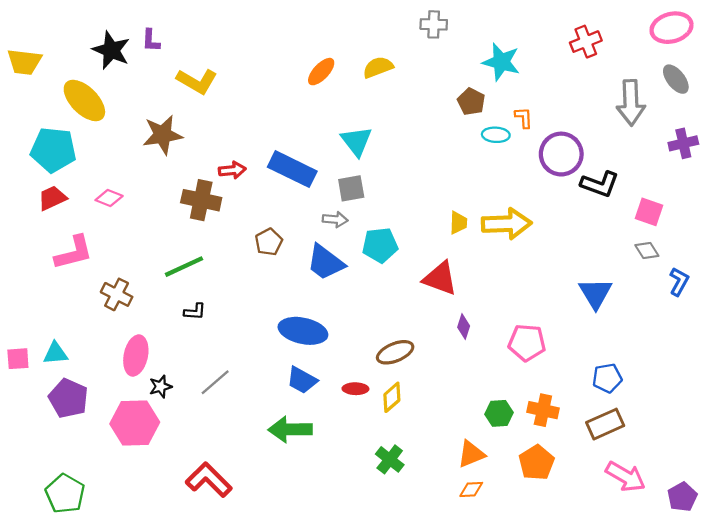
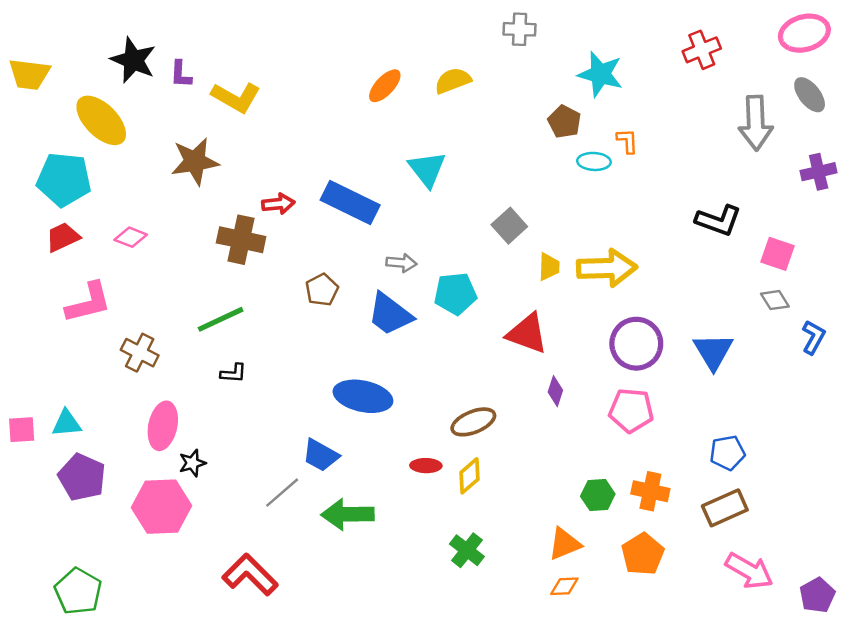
purple L-shape: (151, 41) -> (181, 74), moved
purple circle: (561, 154) -> (636, 344), moved
gray square: (351, 188) -> (509, 226), moved, turned -32
blue trapezoid: (302, 380) -> (321, 455), moved
gray line: (215, 382) -> (282, 493), moved

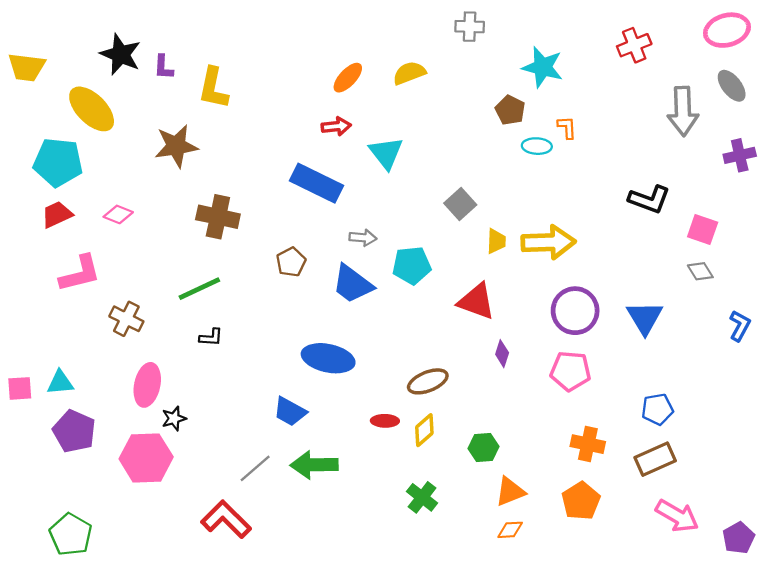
yellow L-shape: (236, 97) -> (213, 88), turned 72
red arrow: (278, 204) -> (336, 126), moved
blue L-shape: (813, 337) -> (740, 326), moved
gray line: (282, 493) -> (255, 468), moved
green hexagon: (598, 495) -> (483, 448), moved

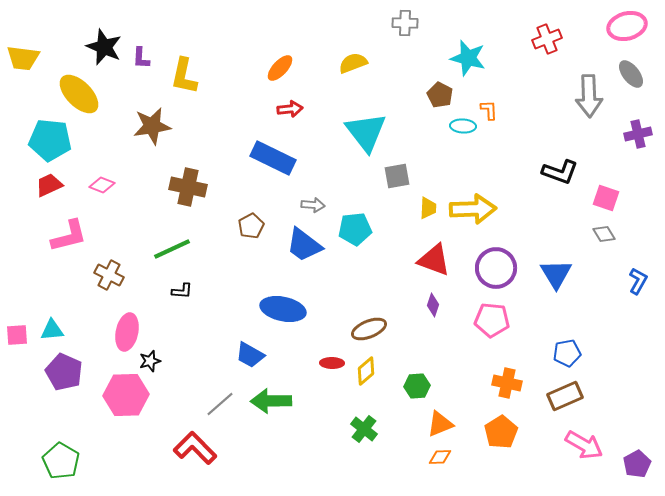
orange ellipse: (348, 78) -> (280, 68), moved
cyan triangle: (386, 153) -> (366, 132), moved, size x1.4
gray square: (460, 204) -> (397, 176), turned 32
red triangle: (477, 301) -> (434, 260), moved

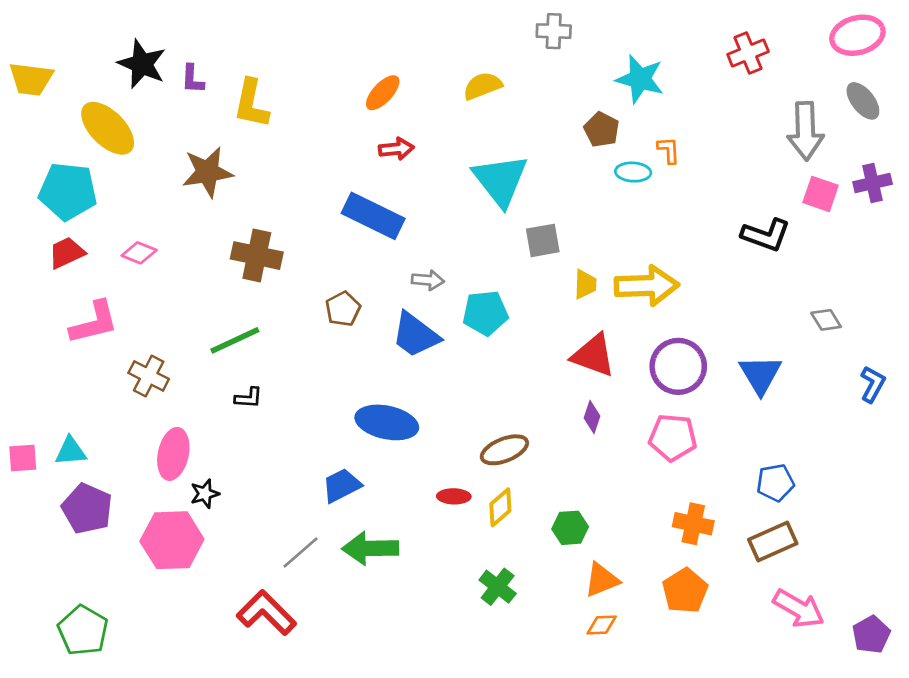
pink square: (606, 198) -> (821, 194), moved
blue trapezoid: (250, 355) -> (342, 485), turned 124

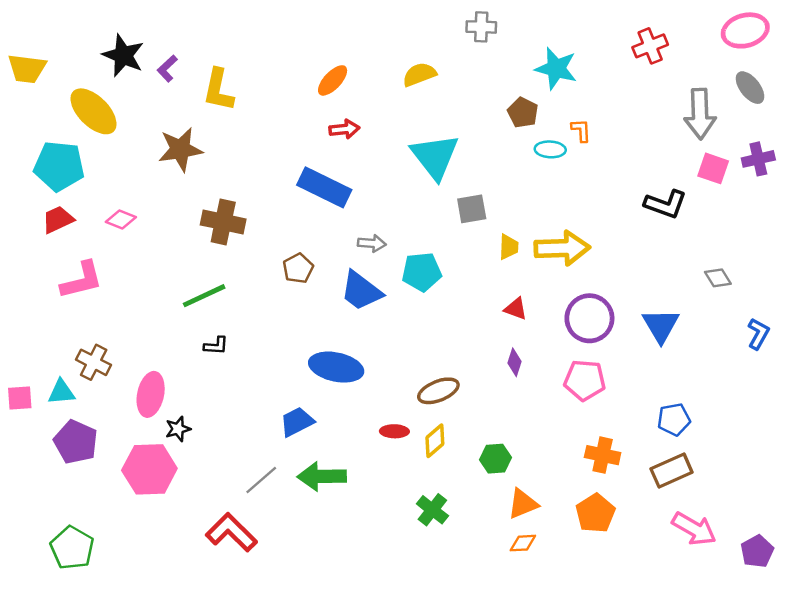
purple L-shape: (192, 79) -> (167, 69), turned 44
red triangle: (593, 355) -> (516, 309), size x0.6
brown cross: (149, 376) -> (94, 362), moved

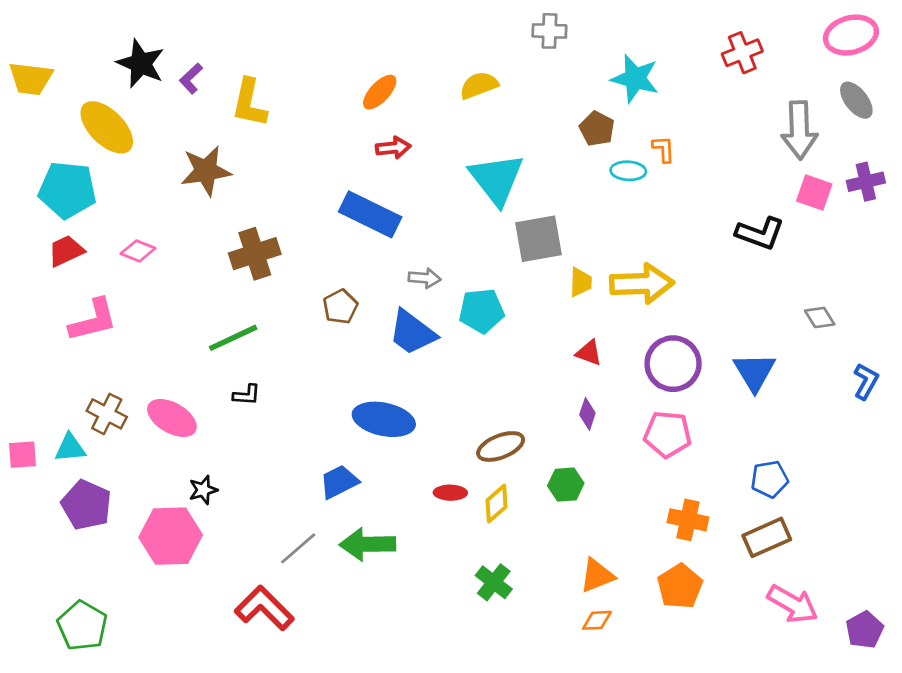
gray square: (472, 209) -> (539, 239), size x1.4
brown cross: (223, 222) -> (255, 254), turned -30
pink ellipse: (151, 394) -> (172, 418), moved, turned -72
green hexagon: (495, 459) -> (566, 485), moved

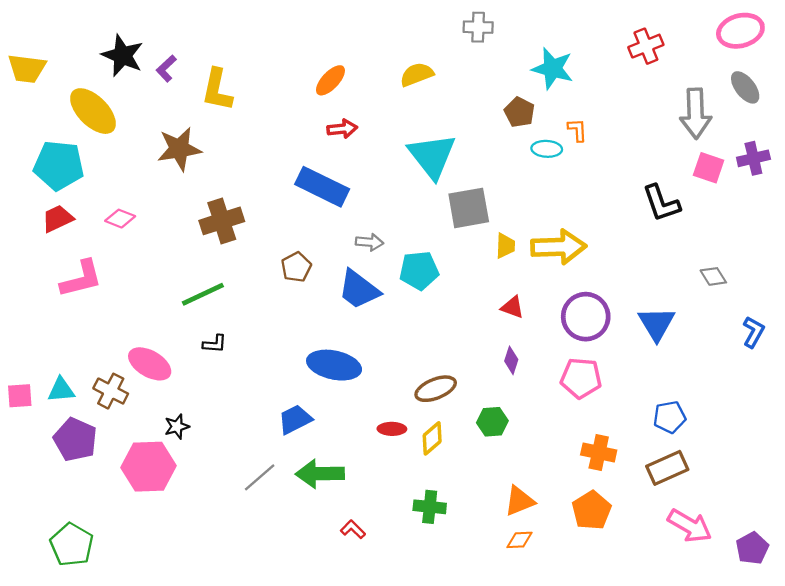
black L-shape: (760, 233) -> (661, 203), turned 51
brown cross: (107, 414) -> (111, 391), moved
green cross: (494, 582) -> (430, 507), turned -32
red L-shape: (264, 608) -> (353, 529), moved, size x0.5

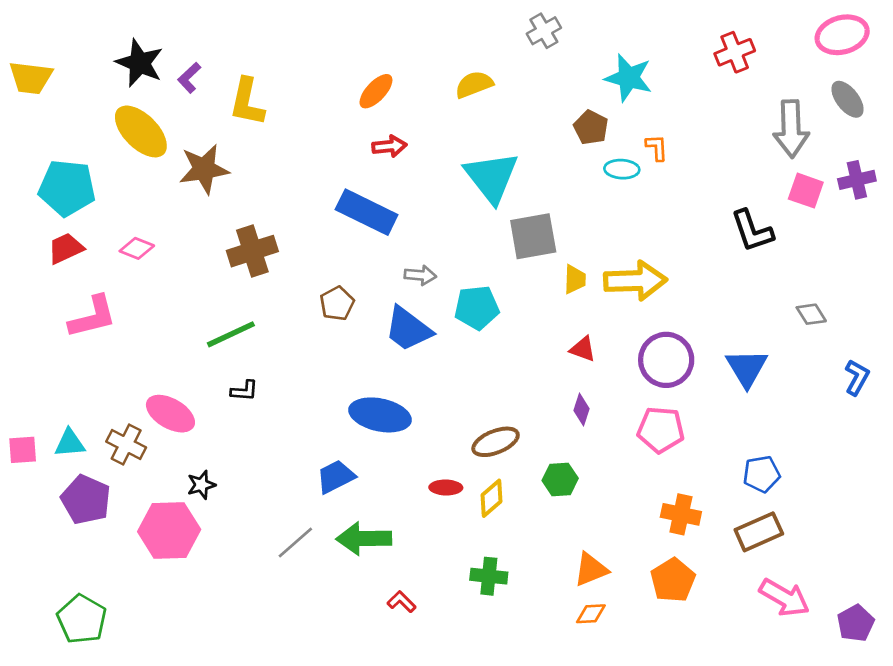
gray cross: (478, 27) -> (544, 31), turned -32
yellow ellipse: (93, 111) -> (141, 131), moved

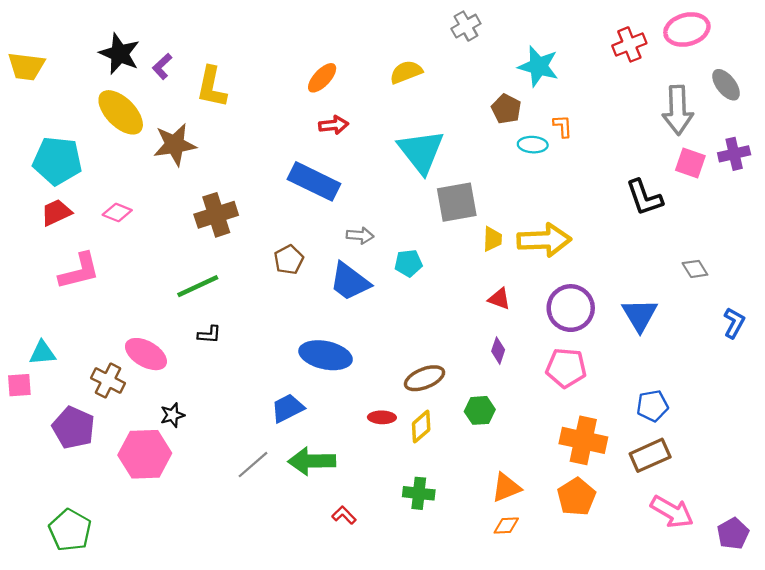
pink ellipse: (842, 35) -> (687, 30), moved
cyan pentagon: (477, 307) -> (408, 263), size x0.7
cyan triangle: (70, 443) -> (42, 353), moved
orange cross: (681, 514) -> (583, 440), size x1.4

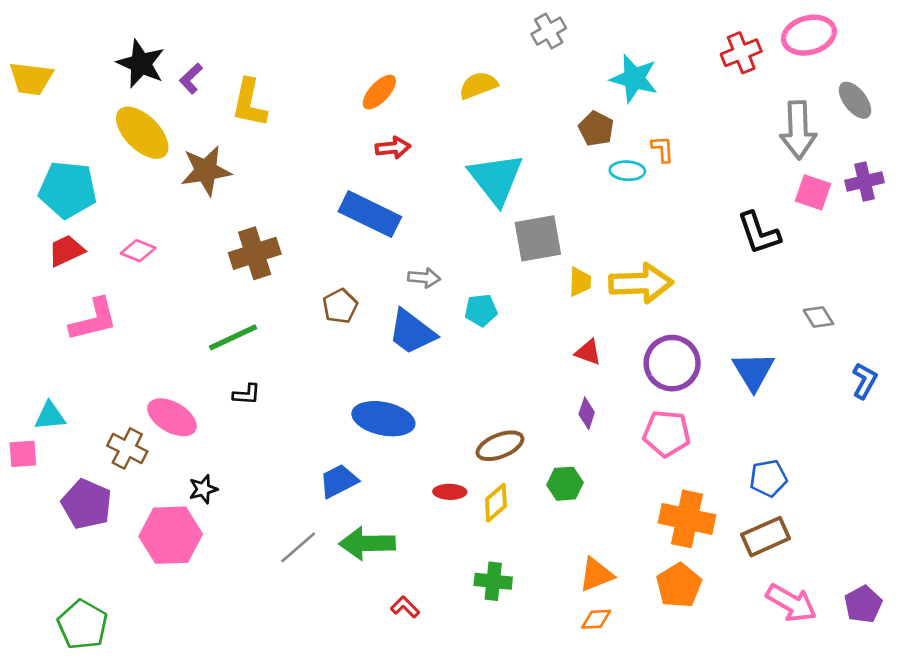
purple pentagon: (733, 534) -> (863, 604), moved

